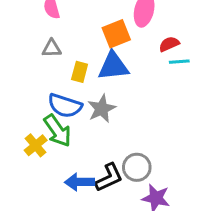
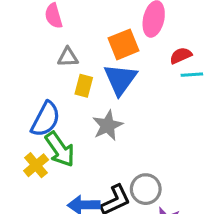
gray triangle: (52, 48) -> (68, 57), moved
blue triangle: (113, 66) -> (120, 79), turned -48
blue semicircle: (65, 106) -> (46, 119), moved, turned -80

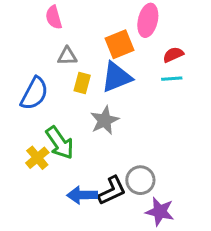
cyan line: (192, 75) -> (172, 79), moved
blue triangle: (120, 79) -> (116, 77), turned 32
blue semicircle: (46, 119) -> (34, 94), moved

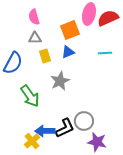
pink semicircle: (54, 17) -> (34, 17), moved
red semicircle: (173, 55) -> (108, 18), moved, size x1.5
blue triangle: (116, 77) -> (68, 52), size x0.6
yellow rectangle: (82, 83) -> (45, 56), turned -32
yellow cross: (37, 158) -> (32, 141), moved

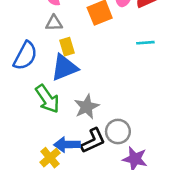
blue triangle: (68, 52) -> (64, 67), moved, size x1.6
gray star: (60, 81) -> (87, 107), moved

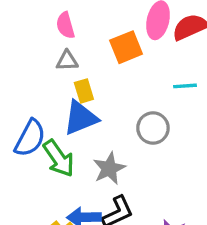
blue semicircle: (25, 56) -> (30, 138), moved
gray circle: (118, 131) -> (153, 128), moved

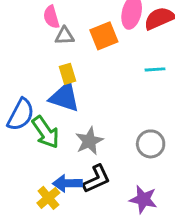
gray triangle: (67, 61) -> (64, 36), moved
blue triangle: (81, 118) -> (64, 97), turned 40
gray circle: (153, 128) -> (151, 144), moved

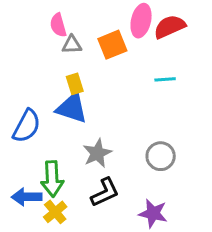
green arrow: (46, 132) -> (52, 179), moved, turned 32
blue arrow: (67, 183) -> (27, 197), moved

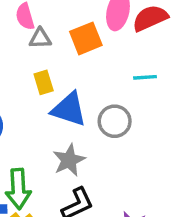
blue triangle: (72, 108) -> (69, 109), moved
gray circle: (161, 156) -> (115, 121), moved

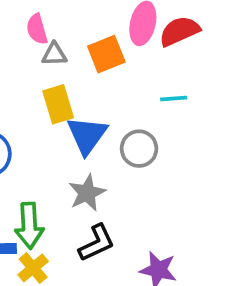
yellow rectangle: (44, 82) -> (58, 104), size x1.4
blue triangle: (69, 109) -> (87, 135), turned 48

